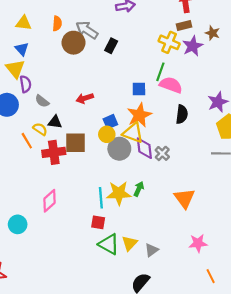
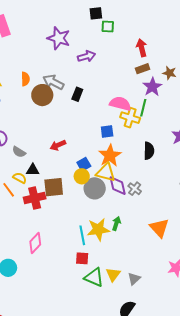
yellow cross: (169, 42) -> (130, 118), moved
green line: (160, 72) -> (143, 108), moved
pink semicircle: (171, 85) -> (120, 104), moved

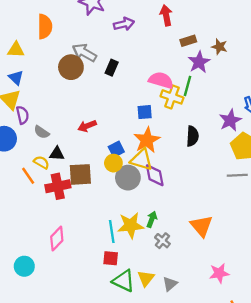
red arrow: (142, 48) -> (166, 15), moved
orange semicircle: (25, 79) -> (45, 27), moved, size x1.5
gray cross: (135, 189) -> (162, 241), moved

